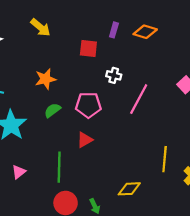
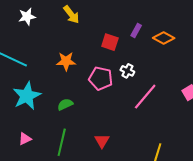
pink pentagon: (88, 105) -> (101, 78), moved
green semicircle: (52, 110) -> (65, 104), moved
red triangle: (85, 140) -> (102, 141), moved, turned -42

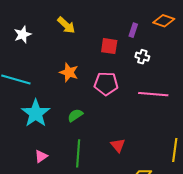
orange diamond: (164, 38) -> (164, 21), moved
orange star: (66, 61) -> (69, 72), turned 30
white cross: (127, 71) -> (142, 57), moved
pink line: (145, 97) -> (153, 94), turned 64

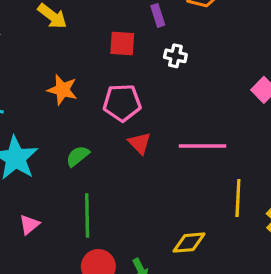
purple rectangle: (133, 30) -> (158, 15), turned -32
pink line: (153, 94) -> (202, 146), moved
red triangle: (118, 145) -> (140, 143), moved

